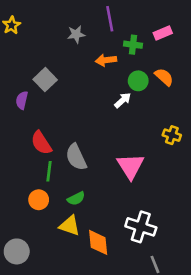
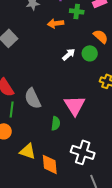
green circle: (138, 81) -> (90, 53), moved
green semicircle: (76, 198) -> (56, 123), moved, turned -56

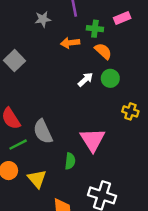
orange semicircle: (101, 36) -> (103, 51), moved
green line: (12, 109) -> (18, 145), turned 56
yellow triangle: (28, 151) -> (37, 179), moved, turned 30

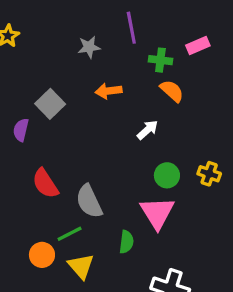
orange arrow: (70, 43) -> (109, 91), moved
green circle: (110, 78) -> (167, 175), moved
green line: (18, 145) -> (70, 234), moved

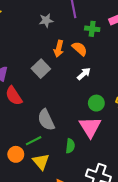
orange arrow: (109, 91) -> (59, 49), turned -70
orange semicircle: (172, 91) -> (80, 49), moved
gray square: (50, 104) -> (41, 69), moved
red semicircle: (45, 183) -> (14, 96), moved

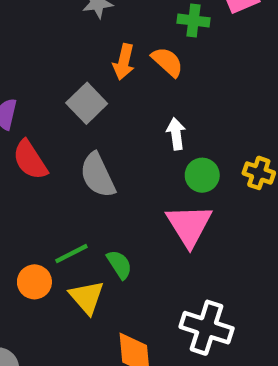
white arrow: (84, 74) -> (176, 134), moved, turned -56
gray semicircle: (46, 120) -> (98, 175), moved
green semicircle: (70, 146) -> (119, 264), moved, turned -40

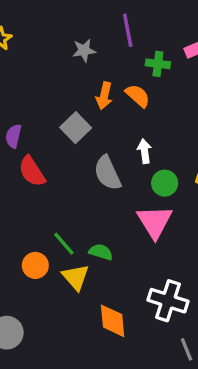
gray semicircle: (98, 175) -> (108, 173), moved
green line: (71, 254) -> (64, 244), turned 76
green semicircle: (119, 264) -> (101, 252), turned -40

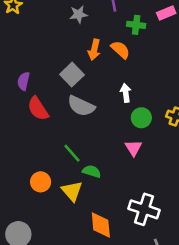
gray semicircle: (108, 173) -> (81, 106), moved, turned -40
pink triangle: (155, 222) -> (133, 148), size x0.6
green line: (64, 244) -> (72, 153), moved

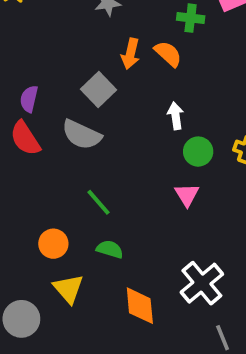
gray semicircle: (81, 106) -> (82, 135), moved
red semicircle: (38, 109) -> (25, 138), moved
green semicircle: (92, 171) -> (110, 249), moved
yellow triangle: (72, 191) -> (68, 289), moved
white cross: (144, 209) -> (202, 283), turned 32

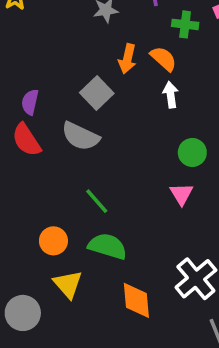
white arrow: (176, 116) -> (171, 95), moved
green semicircle: (110, 249) -> (108, 246), size x1.5

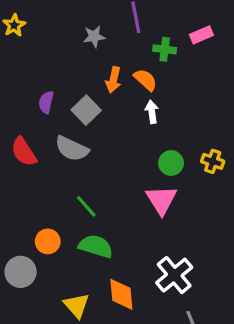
purple semicircle: (30, 102) -> (46, 102), moved
pink triangle: (181, 194) -> (161, 200), size x1.5
yellow triangle: (68, 284) -> (77, 305), moved
gray circle: (23, 313) -> (21, 272), moved

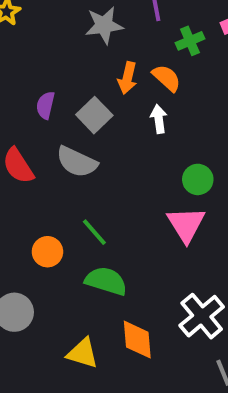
gray star: (94, 37) -> (104, 25), size x1.4
green cross: (165, 49) -> (190, 41), turned -30
white arrow: (152, 112) -> (159, 119), moved
orange circle: (48, 241) -> (47, 252), moved
yellow triangle: (77, 305) -> (83, 353), turned -32

